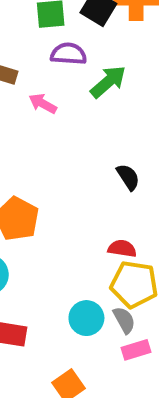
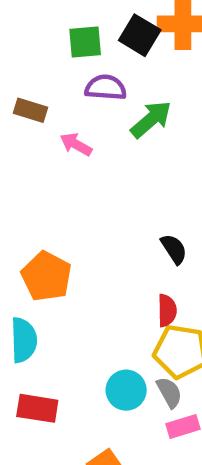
black semicircle: (128, 177) -> (174, 249), moved
red semicircle: (122, 249) -> (167, 310), turned 80

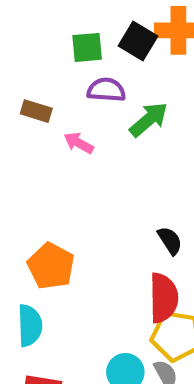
red semicircle: (167, 310) -> (164, 298), size x1.6

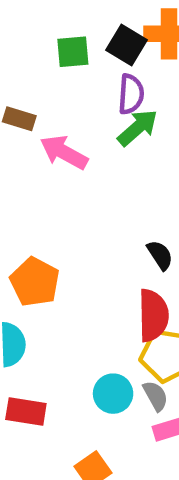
purple semicircle: (106, 90) -> (131, 94), moved, turned 90
pink arrow: (79, 143) -> (64, 152), size x1.5

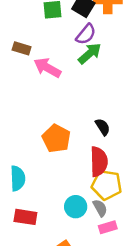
purple semicircle: (131, 94) -> (86, 34), turned 35
orange pentagon: (35, 282) -> (56, 138), moved

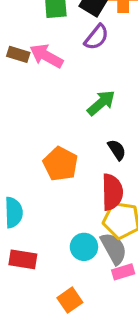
green arrow: (90, 54) -> (101, 103), moved
pink arrow: (47, 68) -> (46, 56), moved
gray semicircle: (100, 208) -> (114, 248), size x1.5

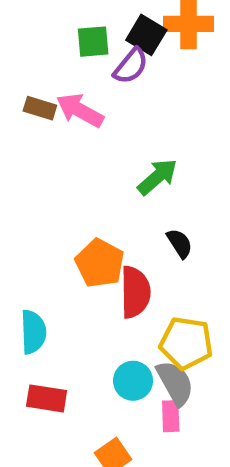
purple semicircle: (96, 37) -> (131, 66), moved
red semicircle: (112, 192) -> (135, 292), moved
pink rectangle: (123, 272) -> (171, 416), moved, turned -75

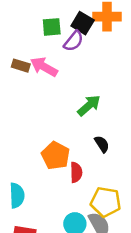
red semicircle: (135, 292) -> (76, 172), size x0.7

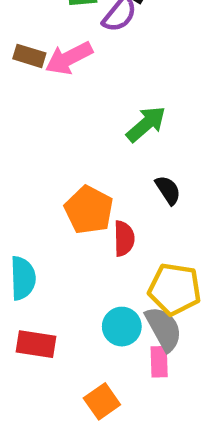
pink arrow: (44, 67) -> (69, 58), turned -56

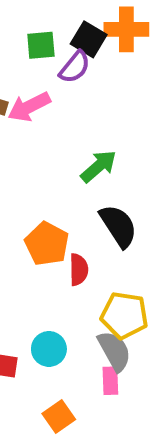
black semicircle: (168, 190) -> (118, 226), size x1.6
cyan circle: (122, 327) -> (49, 349), moved

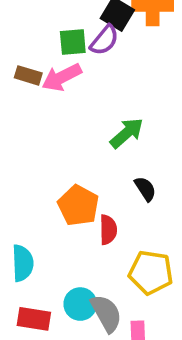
green square: (41, 45) -> (73, 42), moved
black semicircle: (118, 226) -> (145, 189), size x0.6
gray semicircle: (114, 351) -> (106, 313), moved

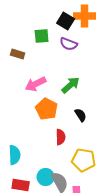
purple semicircle: (104, 40) -> (69, 44), moved, turned 72
pink arrow: (62, 77) -> (36, 84), moved
orange pentagon: (78, 206) -> (47, 109), moved

